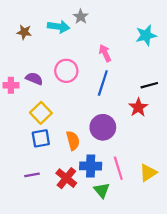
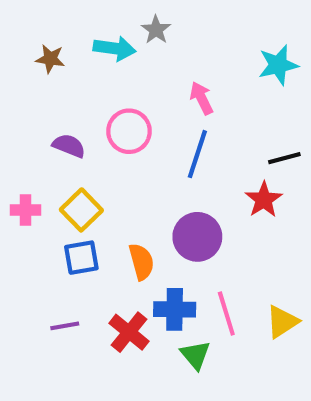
pink cross: (11, 85) -> (25, 210), moved

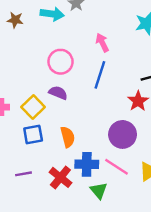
purple semicircle: (69, 146) -> (58, 93), moved
purple circle: (197, 237) -> (123, 134), moved
pink line: (226, 314) -> (117, 167), turned -40

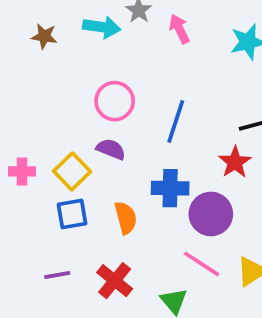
pink arrow: (102, 43) -> (179, 29), moved
blue cross: (87, 164) -> (170, 188), moved

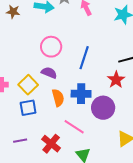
orange semicircle: (126, 218) -> (58, 98), moved
pink line: (202, 264) -> (74, 127), moved

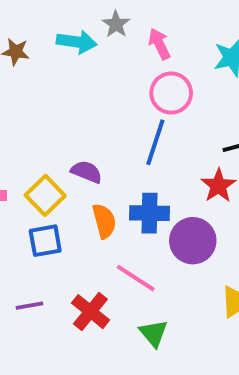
pink circle: (51, 47) -> (171, 93), moved

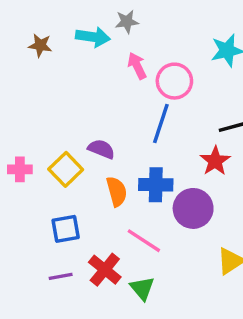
gray star: (116, 24) -> (127, 22), turned 30
pink arrow: (159, 44) -> (137, 66), moved
blue square: (45, 241) -> (66, 229), moved
purple line: (29, 306) -> (61, 276), moved
green triangle: (153, 333) -> (142, 288), moved

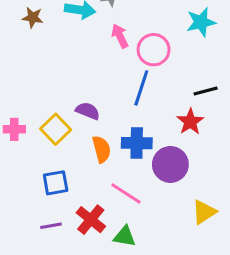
green triangle: (142, 288) -> (124, 236), turned -40

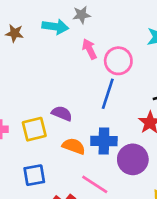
yellow square: (56, 129) -> (34, 129), turned 30
orange semicircle: (102, 149) -> (74, 146), turned -55

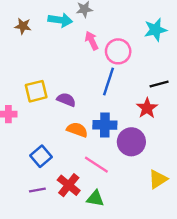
yellow square: (34, 129) -> (36, 91), moved
blue square: (34, 175) -> (41, 156), turned -30

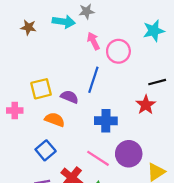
blue line: (108, 82) -> (93, 80), moved
orange semicircle: (77, 130) -> (55, 120), moved
purple circle: (131, 142) -> (129, 154), moved

